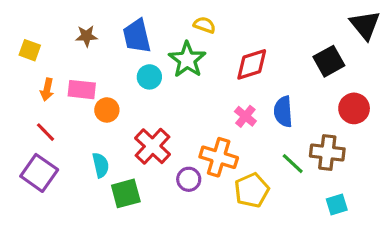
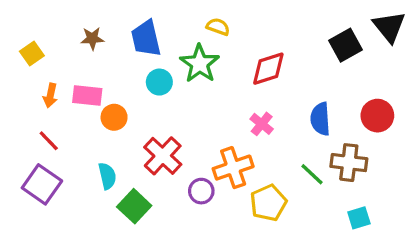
yellow square: (30, 50) -> (32, 54), turned 35
black square: (329, 61) -> (346, 45), moved
blue semicircle: (283, 112) -> (320, 119), moved
orange cross: (219, 157) -> (233, 168), turned -36
green square: (126, 193) -> (134, 206), turned -32

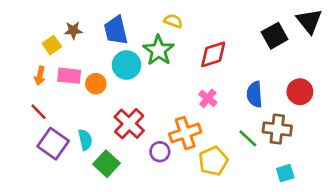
yellow square: (32, 54) -> (52, 45), moved
cyan circle: (159, 82) -> (127, 65), size x1.4
orange circle: (114, 117) -> (96, 84), moved
purple square: (42, 184) -> (53, 144), moved

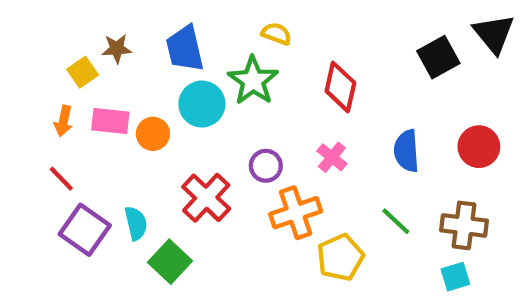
red diamond: (213, 54) -> (340, 87), turned -60
brown cross: (277, 129) -> (464, 225), moved
purple circle: (160, 152) -> (266, 166), moved

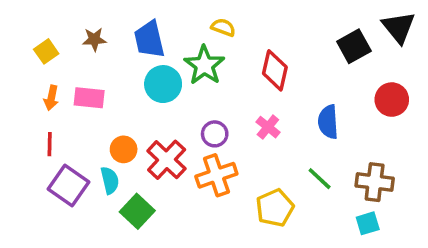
yellow square: (83, 72) -> (46, 51), moved
orange circle: (153, 134) -> (124, 149), moved
red circle: (479, 147) -> (392, 100), moved
red line: (61, 179) -> (50, 144), turned 45
orange cross: (296, 213) -> (216, 175), moved

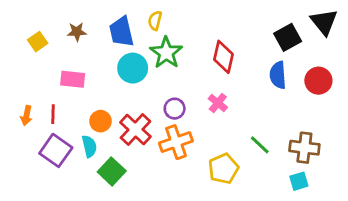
yellow semicircle: (223, 27) -> (155, 21), moved, turned -96
orange arrow: (51, 98) -> (26, 116), moved
blue semicircle: (328, 122) -> (278, 75), moved
red line: (50, 144) -> (53, 114), moved

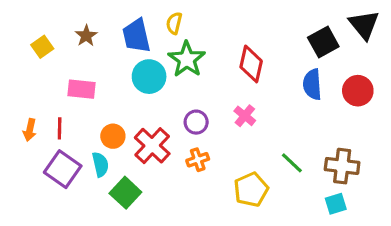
brown star: (77, 32) -> (86, 36), turned -30
orange cross: (176, 142) -> (198, 160), size x0.6

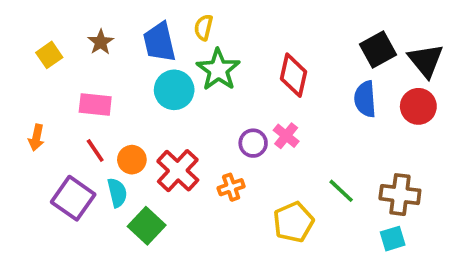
black triangle: (364, 25) -> (426, 60), moved
purple circle: (196, 122) -> (253, 143), moved
red line: (60, 128) -> (95, 150), moved, turned -35
orange arrow: (30, 130) -> (36, 138), moved

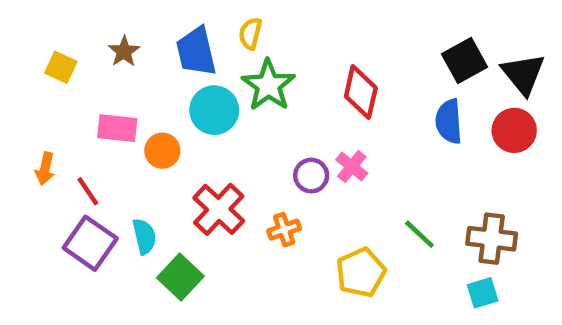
yellow square: (49, 55) -> (61, 67), turned -30
red line: (95, 150) -> (88, 191), moved
orange circle: (132, 160) -> (162, 151), moved

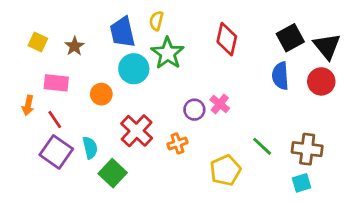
brown star: (124, 51) -> (75, 46), moved
red diamond: (361, 92) -> (227, 39), moved
pink rectangle: (117, 128) -> (56, 83), moved

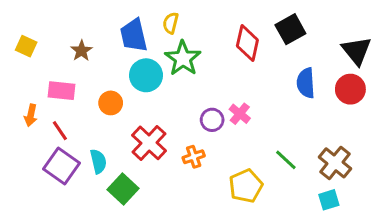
black square: (290, 38) -> (290, 29), moved
yellow square: (38, 42) -> (26, 46), moved
brown cross: (307, 149) -> (335, 163), turned 32

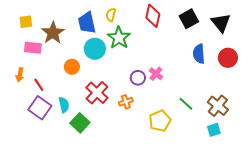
red diamond: (247, 43) -> (153, 16), moved
yellow square: (26, 46) -> (26, 22), moved, turned -32
brown star: (81, 51) -> (53, 33), size x1.6
black triangle: (357, 51) -> (221, 23), moved
pink rectangle: (61, 91) -> (33, 48), moved

